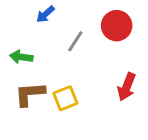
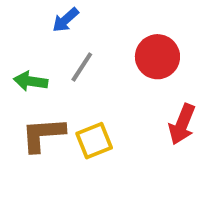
red circle: (117, 26) -> (157, 57), moved
gray line: (75, 41) -> (82, 67), moved

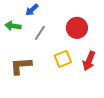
green arrow: (31, 81) -> (13, 26), moved
yellow square: (94, 141) -> (63, 59), moved

